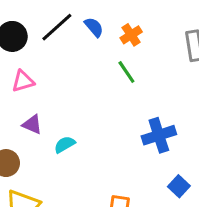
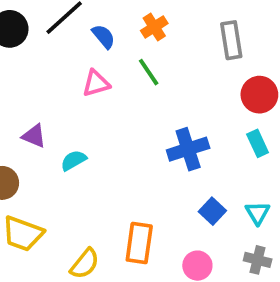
blue semicircle: (94, 27) -> (104, 36), moved
pink triangle: (23, 81) -> (96, 83), moved

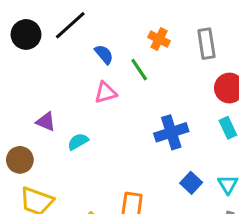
orange cross: (154, 27) -> (159, 39), moved, turned -30
blue semicircle: (104, 36) -> (104, 54), moved
pink triangle: (96, 83) -> (106, 93), moved

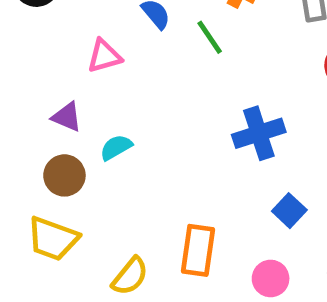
pink triangle: (106, 93) -> (104, 56), moved
brown circle: (20, 160) -> (64, 175), moved

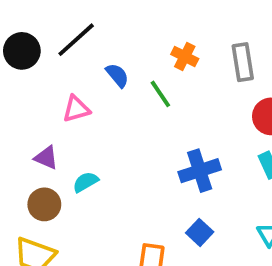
blue square: (289, 211) -> (200, 232), moved

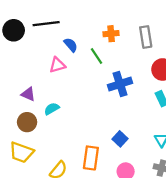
black line: (76, 40) -> (46, 24), turned 35
orange cross: (185, 57) -> (111, 34), turned -32
pink triangle: (76, 109) -> (57, 65), moved
blue cross: (200, 171) -> (120, 84), moved

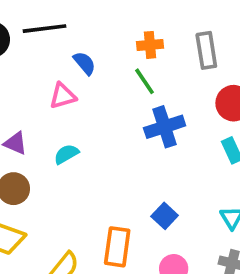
green line: (96, 56) -> (145, 81), moved
cyan semicircle: (52, 109) -> (66, 154), moved

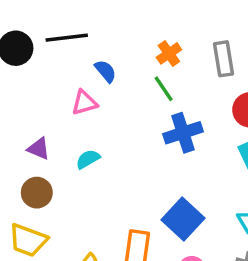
orange cross: (150, 45) -> (169, 53), turned -30
blue square: (165, 216) -> (183, 219), size x1.6

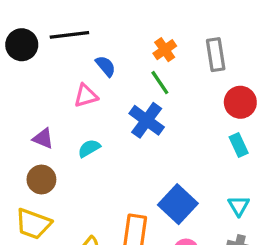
blue cross: (183, 133) -> (147, 120), moved, turned -36

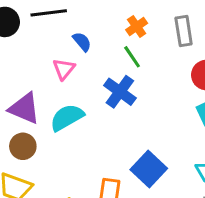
pink triangle: (86, 96) -> (64, 69), turned -35
purple triangle: (43, 138) -> (24, 108), size x1.6
cyan semicircle: (89, 148) -> (67, 117), size x1.6

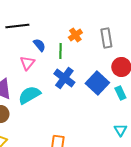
green line: (132, 57) -> (60, 51), moved, turned 35
blue square: (149, 169) -> (97, 83), moved

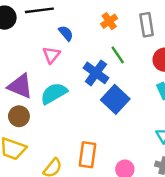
green line: (60, 51) -> (118, 55), moved, turned -35
blue square: (97, 83) -> (115, 99), moved

